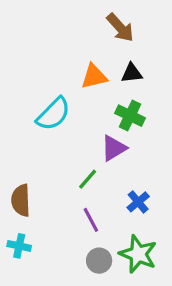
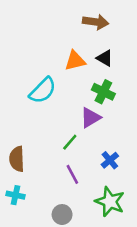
brown arrow: (120, 28) -> (96, 22), turned -40
black triangle: (132, 73) -> (105, 58), turned 36
gray circle: (99, 261) -> (62, 215), moved

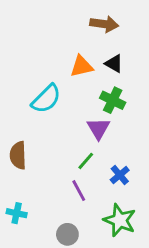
purple triangle: (90, 118) -> (99, 128), turned -30
green line: (70, 142) -> (86, 161), moved
brown semicircle: (17, 159) -> (18, 155), moved

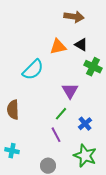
green cross: (113, 100) -> (93, 67), moved

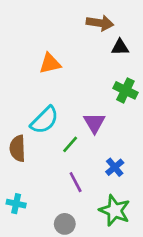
black triangle: (81, 45) -> (120, 47), moved, turned -32
orange triangle: (58, 47) -> (50, 63), moved
cyan semicircle: (33, 70) -> (45, 120), moved
green line: (61, 114) -> (70, 144), moved

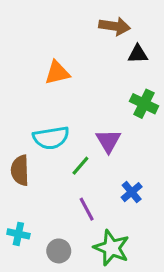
cyan semicircle: (45, 120) -> (51, 138), turned 36
green star: (115, 210) -> (111, 248), moved
gray circle: (65, 224) -> (59, 251), moved

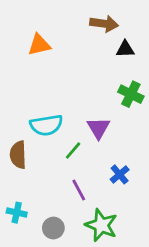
orange triangle: (57, 73) -> (39, 45), moved

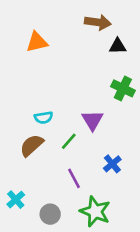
cyan semicircle: (46, 125) -> (44, 118), size x0.6
brown semicircle: (18, 155) -> (32, 145), moved, turned 50
cyan cross: (17, 213) -> (16, 200), turned 36

